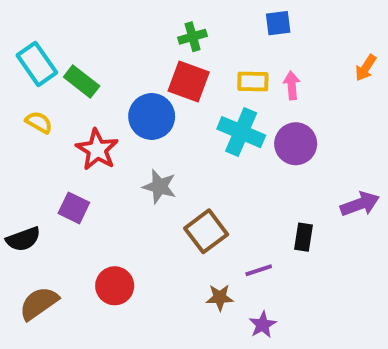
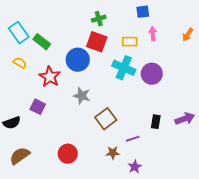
pink arrow: (292, 85) -> (153, 34), moved
purple arrow: (360, 204) -> (185, 119), moved
red circle: (115, 286) -> (68, 154), moved

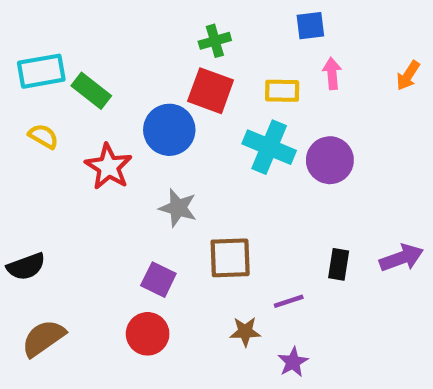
cyan rectangle: (19, 33) -> (41, 71), turned -65
purple square: (38, 107) -> (158, 280), moved
brown square: (106, 119) -> (230, 258), turned 35

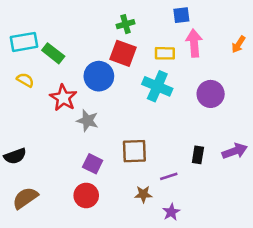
pink arrow: (332, 73) -> (194, 43), size x1.5
purple circle: (330, 160) -> (211, 94), moved
gray star: (178, 208) -> (87, 121), moved

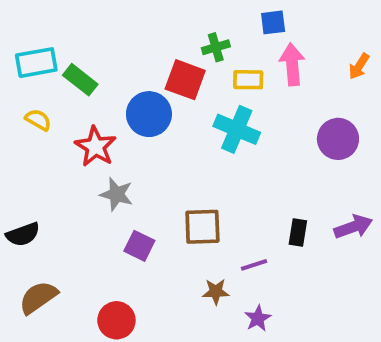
green cross: (126, 24) -> (216, 47), moved
purple circle: (211, 94) -> (338, 139), moved
gray star: (87, 121) -> (116, 194), moved
red circle: (86, 195) -> (116, 320), moved

